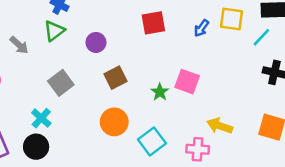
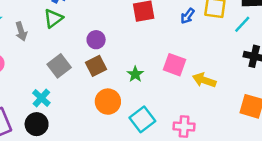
purple circle: (96, 42) -> (96, 40), moved
gray arrow: (19, 45) -> (21, 31), turned 30
brown square: (116, 78) -> (96, 66), moved
green star: (160, 92) -> (135, 74), moved
yellow arrow: (220, 126) -> (204, 80), moved

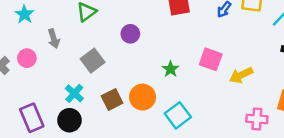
gray arrow: (21, 31) -> (54, 39), moved
brown square: (96, 66) -> (112, 100), moved
yellow arrow: (204, 80) -> (241, 75), turned -45
pink cross: (184, 127) -> (257, 119), moved

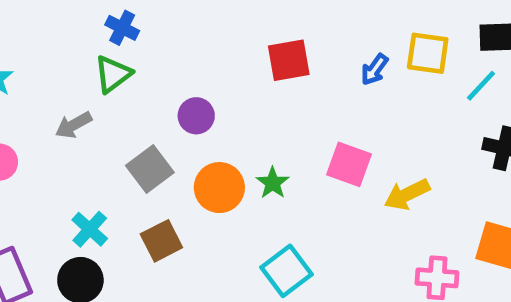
gray arrow: (54, 39) -> (74, 125), moved, turned 78
gray square: (93, 61) -> (150, 169), moved
orange circle: (142, 97) -> (219, 188), moved

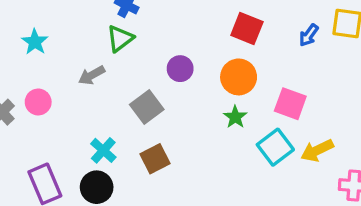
red square: (289, 60) -> (247, 29), turned 32
orange circle: (219, 188) -> (239, 77), moved
yellow arrow: (407, 194) -> (317, 150), moved
cyan square: (287, 271) -> (275, 147), moved

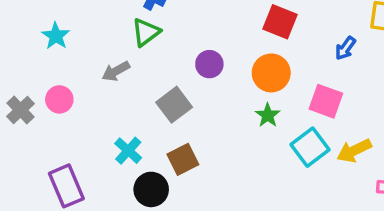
blue arrow: (309, 35) -> (345, 48), moved
black circle: (97, 187) -> (151, 189), moved

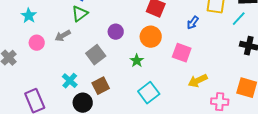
pink circle: (59, 99) -> (37, 43), moved
green star: (268, 115) -> (137, 61), moved
cyan square: (310, 147) -> (149, 93), moved

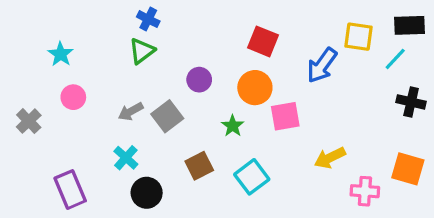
blue arrow: (193, 23) -> (322, 65), size x1.6
gray arrow: (63, 36) -> (131, 112), moved
pink square: (182, 53) -> (285, 116), moved, turned -30
brown square: (101, 86) -> (199, 166), moved

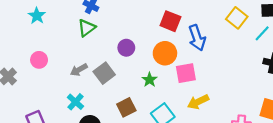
yellow square: (359, 37) -> (237, 18), turned 30
cyan star: (61, 54) -> (37, 16), moved
blue arrow: (322, 65) -> (197, 38), moved, turned -55
yellow arrow: (330, 158) -> (198, 102), moved

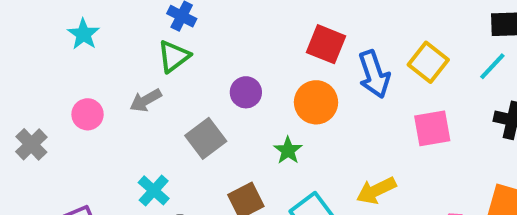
yellow square: (237, 18) -> (428, 62), moved
gray arrow: (79, 70) -> (146, 100), moved
pink square: (186, 73) -> (432, 128), moved

